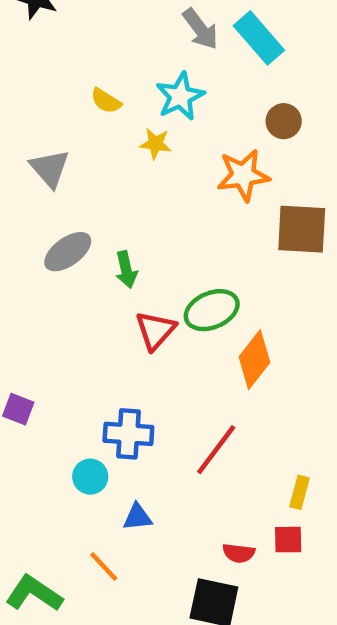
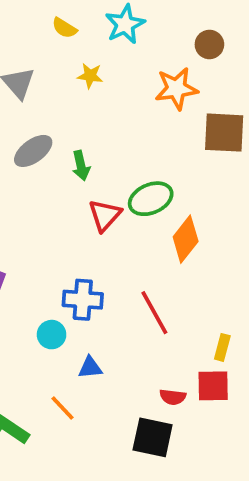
yellow star: (155, 144) -> (90, 76), moved
red line: (216, 450) -> (154, 313), turned -66
red square: (288, 540) -> (213, 386), size x1.4

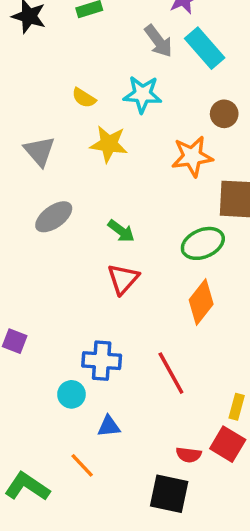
cyan star: (125, 24) -> (142, 94), turned 30
yellow star: (90, 76) -> (109, 144), size x1.5
green arrow: (81, 166) -> (121, 231), moved, turned -40
green ellipse: (151, 199) -> (203, 243), moved
red square: (213, 386) -> (228, 444), turned 32

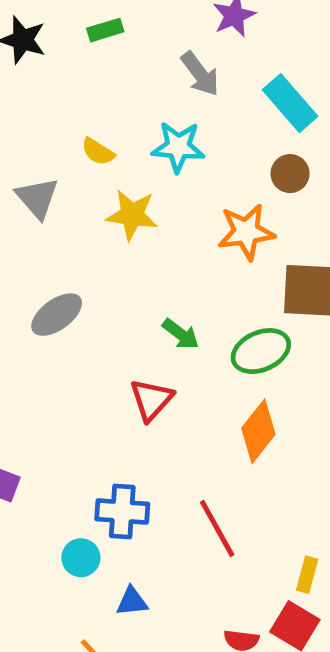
cyan rectangle: (205, 48) -> (290, 103), moved
gray triangle: (40, 151) -> (37, 198), moved
green arrow: (121, 231) -> (181, 334), moved

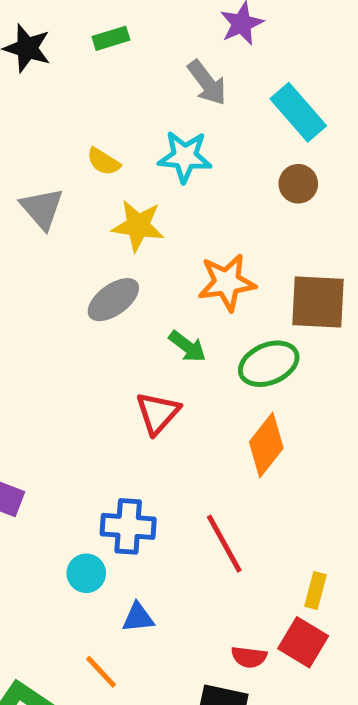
orange star: (246, 232) -> (227, 282), moved
gray ellipse: (57, 315) -> (113, 300), moved

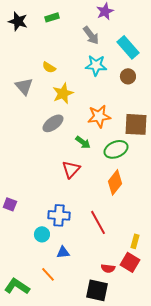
cyan star: (185, 157) -> (96, 65), moved
yellow star: (138, 226) -> (63, 93), turned -30

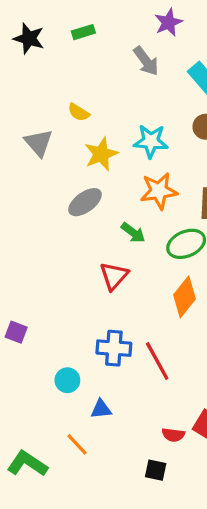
cyan star: (96, 65) -> (151, 141), moved
blue cross: (59, 215) -> (114, 348), moved
black square: (97, 290) -> (156, 470), size x0.6

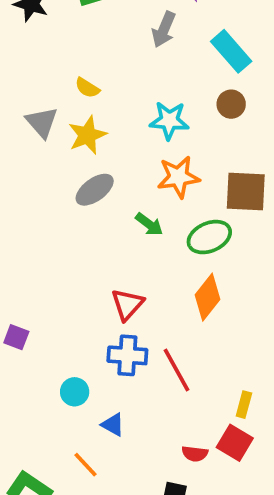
gray arrow: (146, 61) -> (164, 29), turned 60
yellow star: (101, 154) -> (87, 135), moved
red triangle: (114, 276) -> (127, 304), moved
blue triangle: (101, 409) -> (113, 425), turned 35

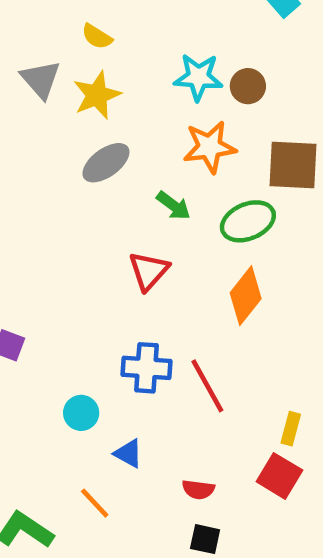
brown circle: (231, 104) -> (248, 86), moved
red triangle: (127, 304) -> (149, 271), moved
red semicircle: (195, 454) -> (198, 490), moved

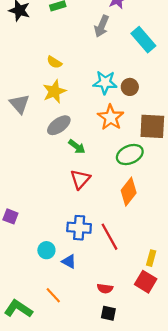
gray triangle: (41, 79) -> (19, 104), moved
orange star: (210, 147) -> (111, 117), turned -30
green arrow: (174, 206) -> (77, 147), moved
blue triangle: (128, 453) -> (69, 261), moved

